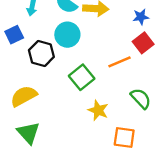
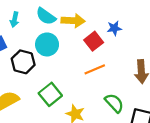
red square: (143, 43) -> (94, 41), moved
green square: (82, 77) -> (50, 94), moved

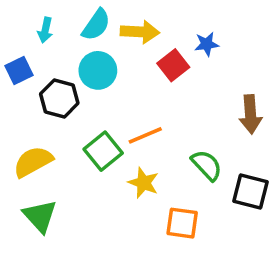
cyan semicircle: (46, 16) -> (96, 25), turned -90
orange line: (95, 69) -> (145, 135), moved

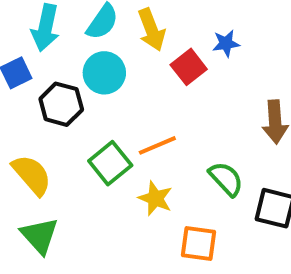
cyan arrow: (45, 30) -> (45, 28), size x1.6
yellow arrow: (140, 32) -> (151, 30), turned 66
yellow semicircle: (33, 162) -> (32, 175), turned 78

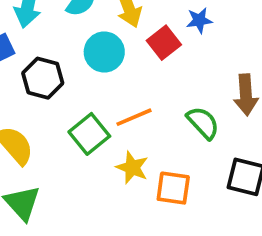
cyan circle: (104, 73) -> (104, 52), moved
green semicircle: (226, 179) -> (203, 123), moved
orange square: (199, 244) -> (173, 188), moved

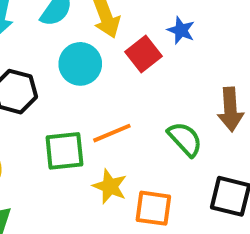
blue star: (199, 20) -> (181, 30), turned 30
green square: (89, 134) -> (64, 151), turned 33

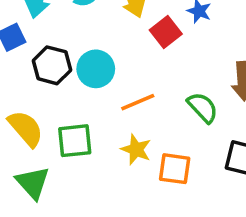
cyan circle: (80, 64) -> (96, 69), moved
green square: (64, 151) -> (75, 141), moved

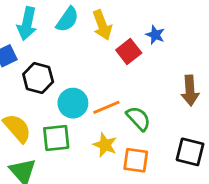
cyan circle: (96, 69) -> (73, 103), moved
green semicircle: (203, 107) -> (138, 118), moved

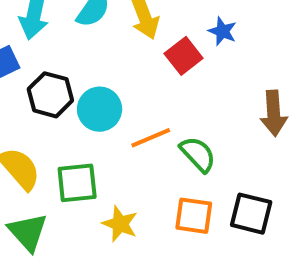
cyan circle: (73, 103) -> (100, 109), moved
yellow star: (105, 145) -> (120, 224), moved
black square: (190, 152) -> (251, 214), moved

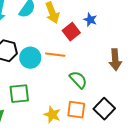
orange line: (151, 138) -> (55, 55), moved, turned 30
black square: (251, 214) -> (104, 109), turned 30
yellow star: (120, 224) -> (52, 115), moved

